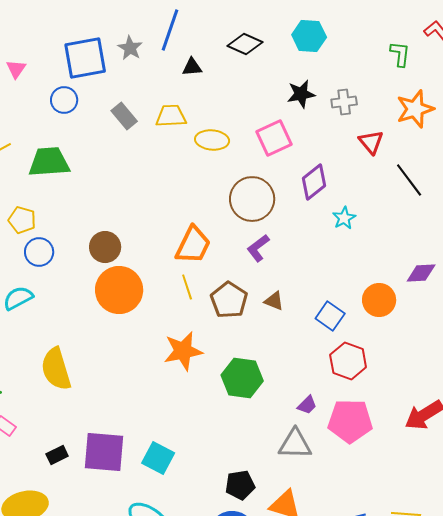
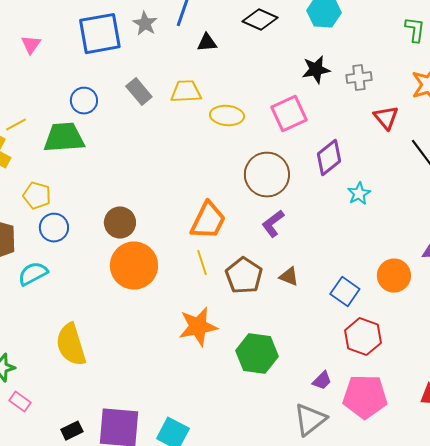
blue circle: (64, 100) -> (84, 101), moved
gray triangle: (295, 444) -> (310, 420), turned -39

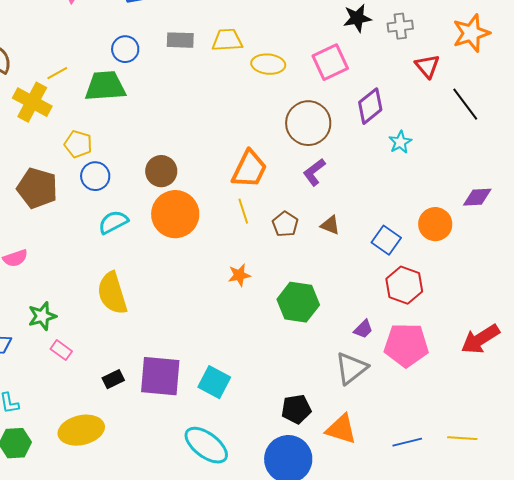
gray rectangle: (139, 92) -> (180, 40), turned -48
cyan semicircle: (33, 274) -> (113, 222), moved
brown pentagon: (244, 276) -> (285, 224), size x0.7
orange star: (198, 327) -> (239, 275), size x0.6

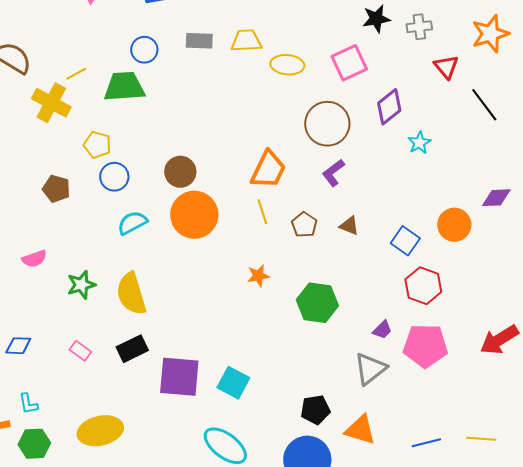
brown pentagon: (37, 188) -> (56, 189), size x0.7
green star: (42, 316) -> (81, 285), moved
black rectangle: (113, 379) -> (132, 349), moved, size x1.4

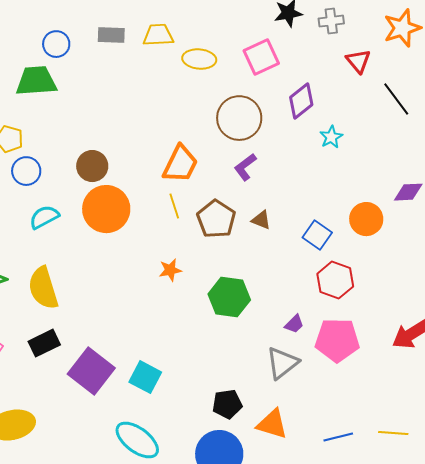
brown pentagon: (304, 225) -> (216, 219), size x1.5
purple square: (179, 377) -> (91, 371), turned 33

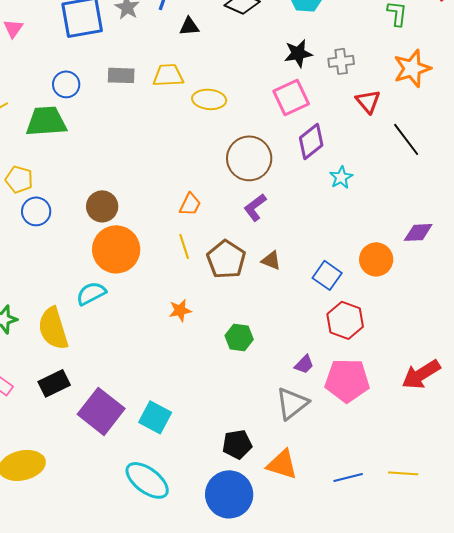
pink square: (261, 57) -> (291, 97), moved
orange trapezoid: (180, 164) -> (190, 204), size x0.6
cyan semicircle: (44, 217) -> (91, 293), moved
green hexagon: (229, 297) -> (239, 337), size x0.7

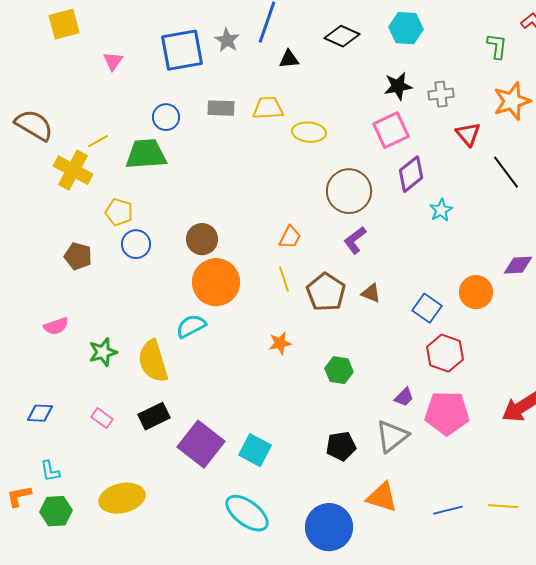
black pentagon: (237, 444) -> (341, 446), moved

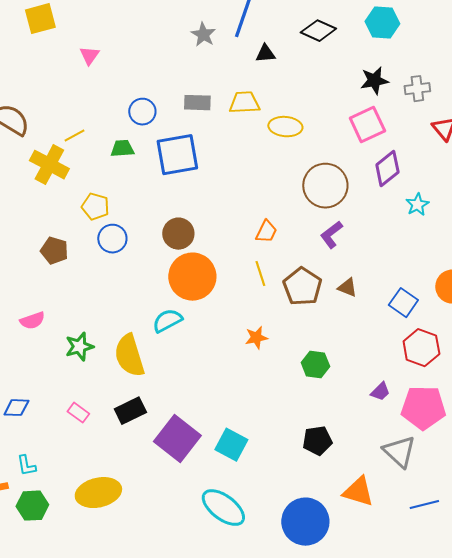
blue square: (182, 50) -> (177, 155), moved
green trapezoid: (146, 154) -> (122, 149), size x0.6
gray triangle: (392, 436) -> (399, 452), moved, turned -39

